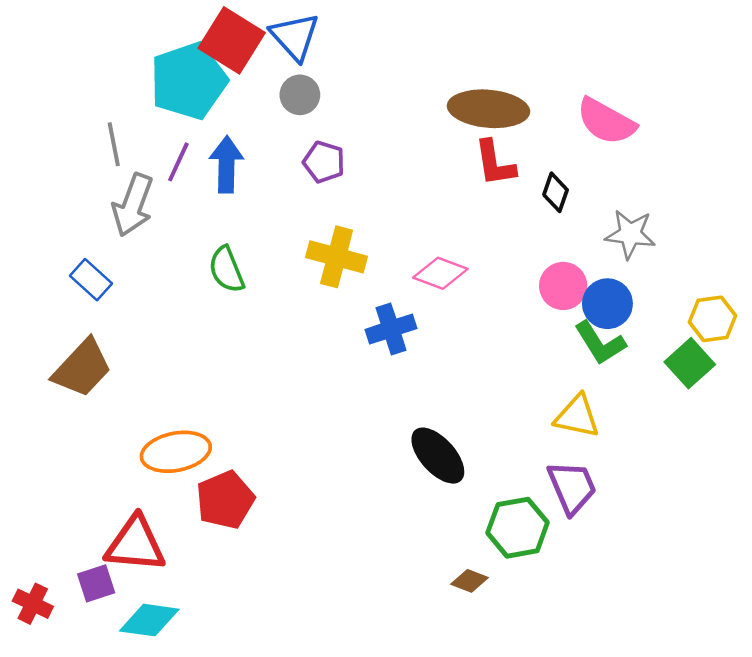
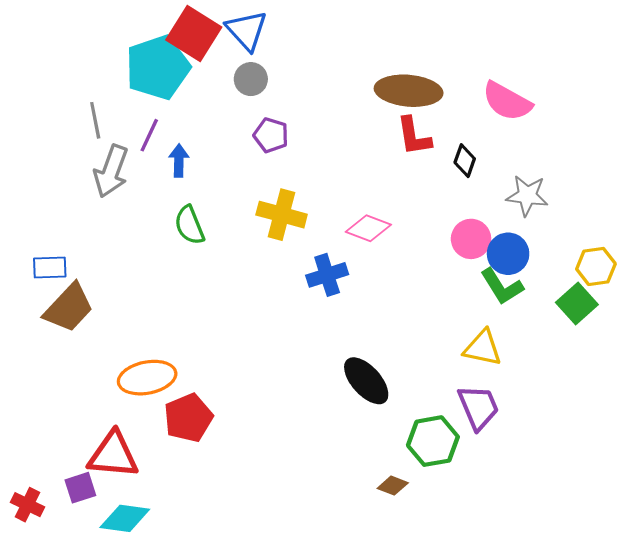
blue arrow: (226, 164) -> (179, 161), moved, size x0.7
blue rectangle: (91, 280) -> (50, 268), moved, turned -44

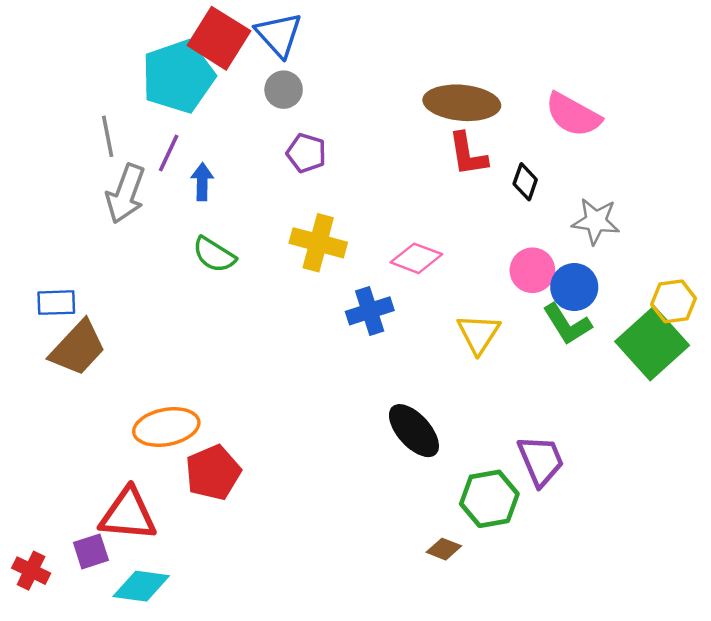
green semicircle: (189, 225) -> (214, 255), turned -36
green square: (577, 303) -> (652, 343), size x1.5
yellow triangle: (483, 348) -> (479, 334), moved, turned 51

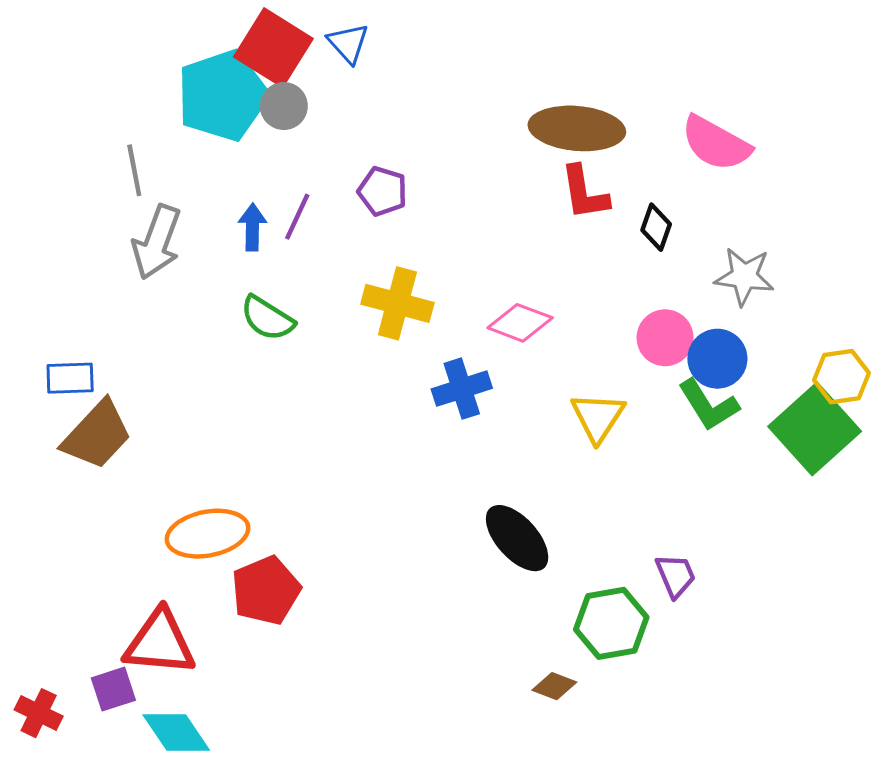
blue triangle: (279, 35) -> (348, 43), size x0.7
gray circle: (284, 90) -> (284, 106), moved
purple line: (169, 153) -> (297, 217), moved
purple trapezoid: (541, 461) -> (676, 575), size x0.7
cyan diamond: (141, 586) -> (176, 732), turned 48

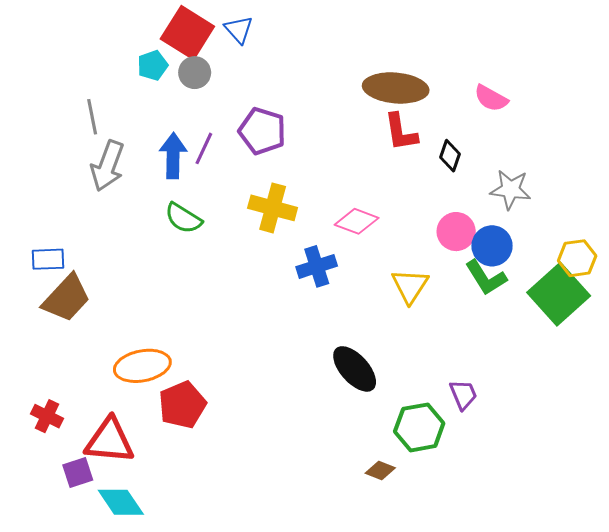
cyan pentagon: (223, 96) -> (153, 65), size x0.5
pink semicircle: (716, 143) -> (491, 98), size x0.7
purple pentagon: (382, 191) -> (262, 131), size x1.4
blue arrow: (252, 227) -> (173, 156), size x1.4
red cross: (39, 713) -> (47, 416), moved

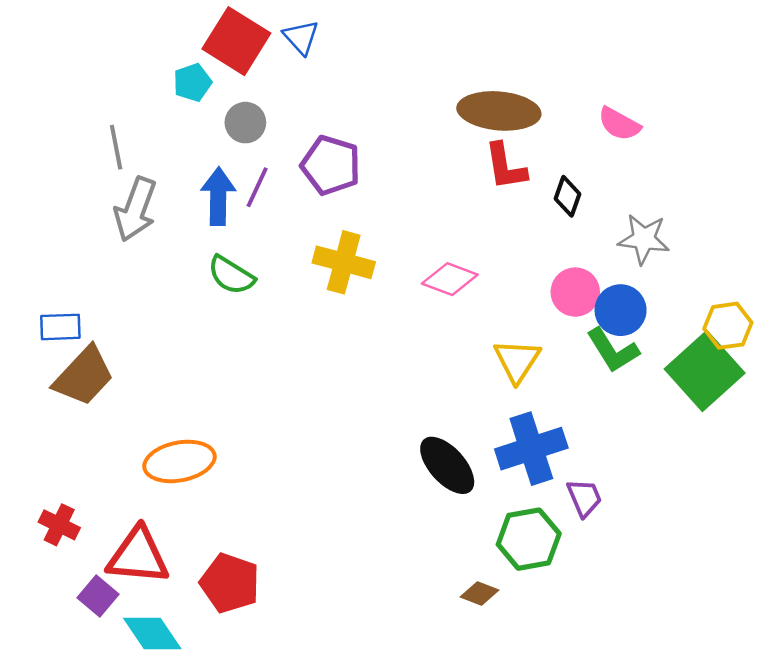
gray circle: (195, 73) -> (245, 123), moved
blue cross: (317, 266) -> (531, 449), moved, size x1.4
red pentagon: (182, 405) -> (230, 583), moved, turned -30
purple square: (78, 473) -> (98, 596), turned -32

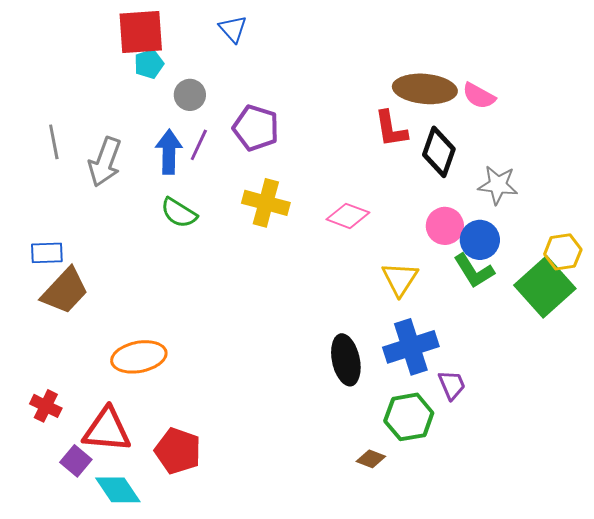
red square: (236, 41) -> (141, 32), moved, turned -36
brown ellipse: (499, 111) -> (425, 89), moved
gray line: (116, 147) -> (54, 142), moved
black diamond: (567, 196) -> (439, 152), size x1.6
black ellipse: (447, 465) -> (346, 360), turned 30

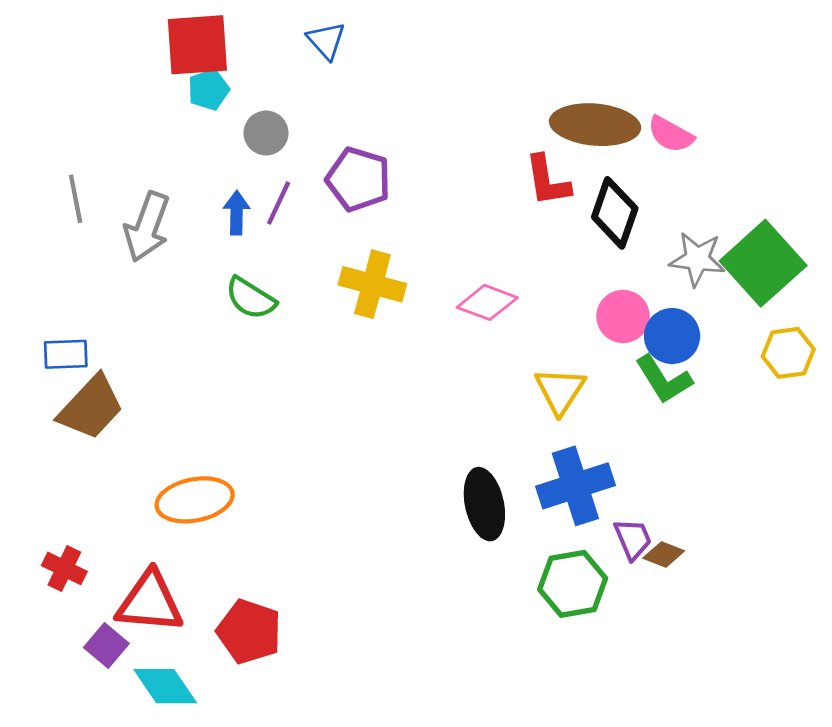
blue arrow: (169, 152) -> (237, 213), size x0.7
green square: (545, 287) -> (763, 263), moved
brown diamond: (371, 459) -> (664, 554), moved

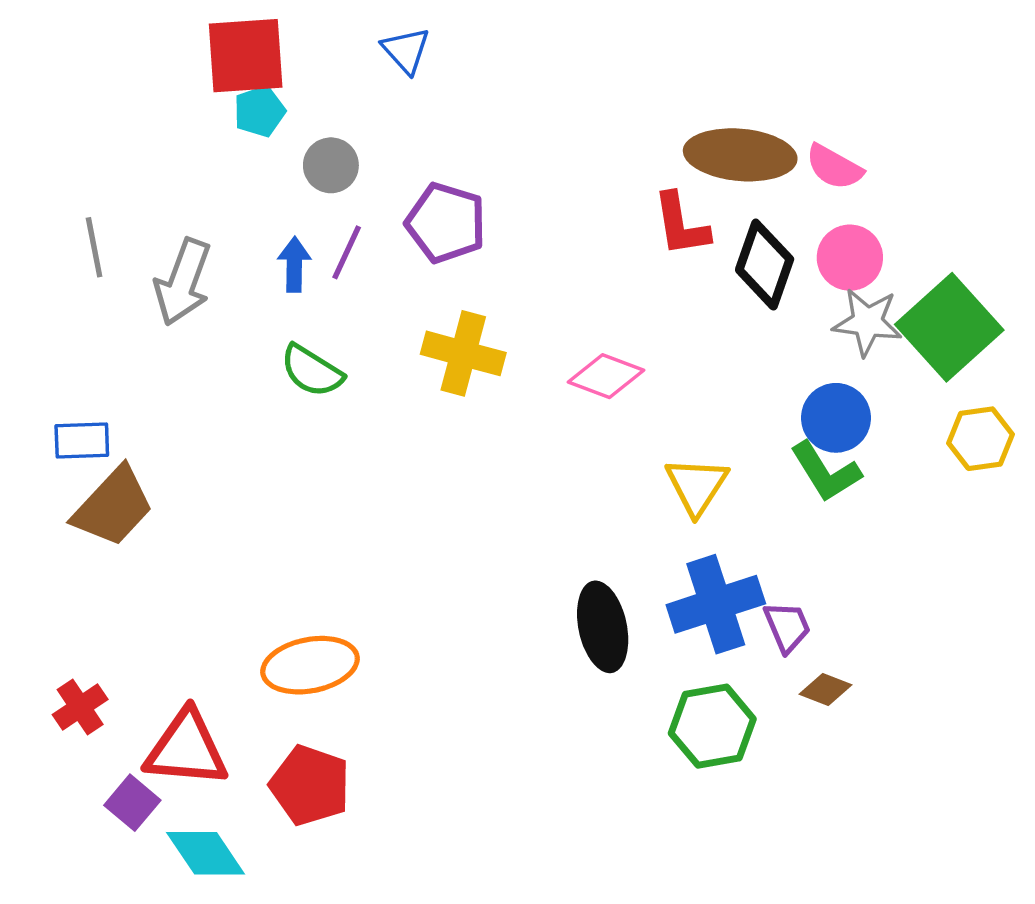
pink circle: (623, 316) -> (850, 258), moved
orange ellipse: (195, 500) -> (310, 665), moved
purple trapezoid: (633, 539) -> (787, 627), moved
red cross: (64, 568) -> (80, 707), turned 30

